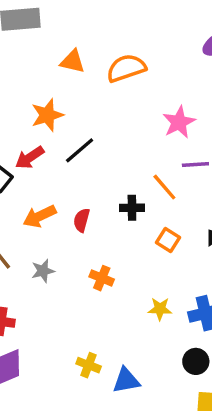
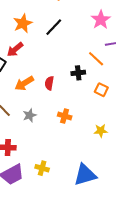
black line: (80, 150) -> (54, 27), moved
yellow cross: (89, 365) -> (42, 168), moved
blue triangle: (126, 380) -> (85, 175), size x1.4

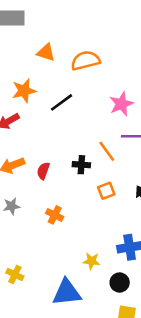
orange square: (101, 90) -> (106, 191), turned 32
yellow star: (101, 131) -> (91, 261), moved

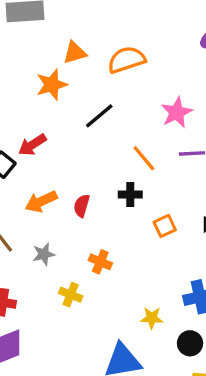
orange triangle: (46, 52) -> (75, 53), turned -30
orange star: (24, 91) -> (52, 85), moved
orange line: (107, 151) -> (144, 158), moved
yellow cross: (15, 274) -> (71, 295), moved

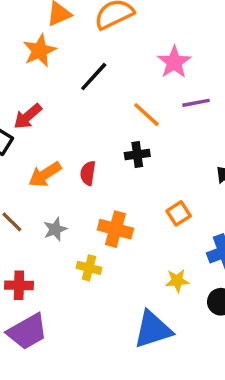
orange square: (165, 226) -> (179, 213), moved
orange cross: (100, 262) -> (115, 229), size x1.4

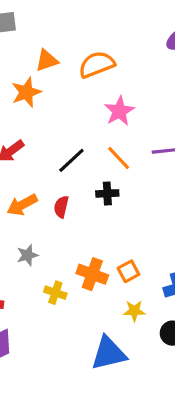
pink star: (174, 62) -> (119, 111), moved
black line: (94, 77) -> (71, 160), moved
orange square: (179, 213) -> (128, 271), moved
orange cross: (115, 229) -> (92, 274), moved

